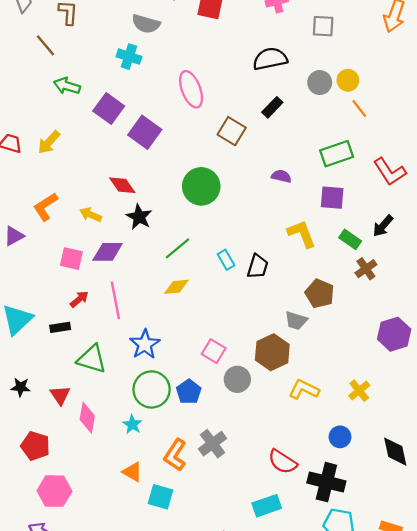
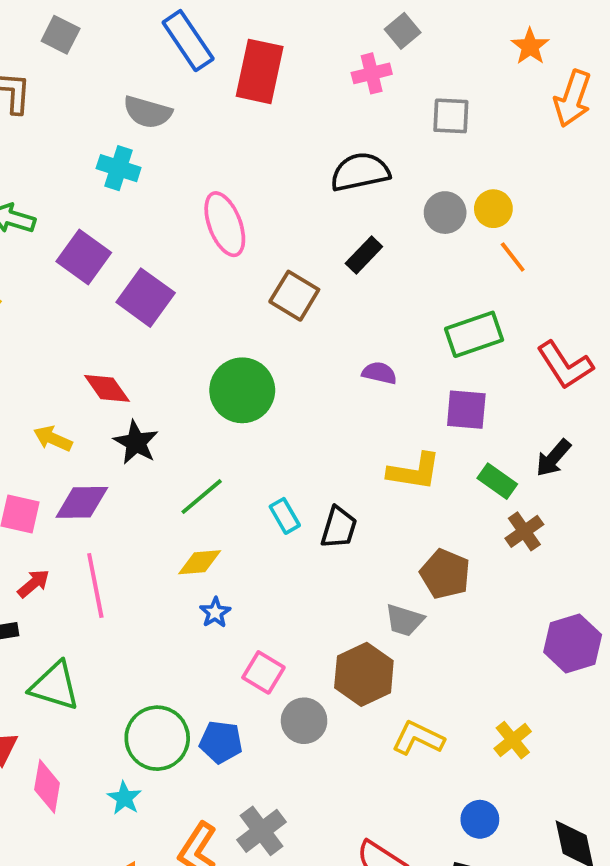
yellow L-shape: (302, 234) -> (414, 471), turned 120
blue star: (145, 344) -> (215, 613), moved, size x0.6
blue pentagon: (189, 392) -> (221, 742), turned -30

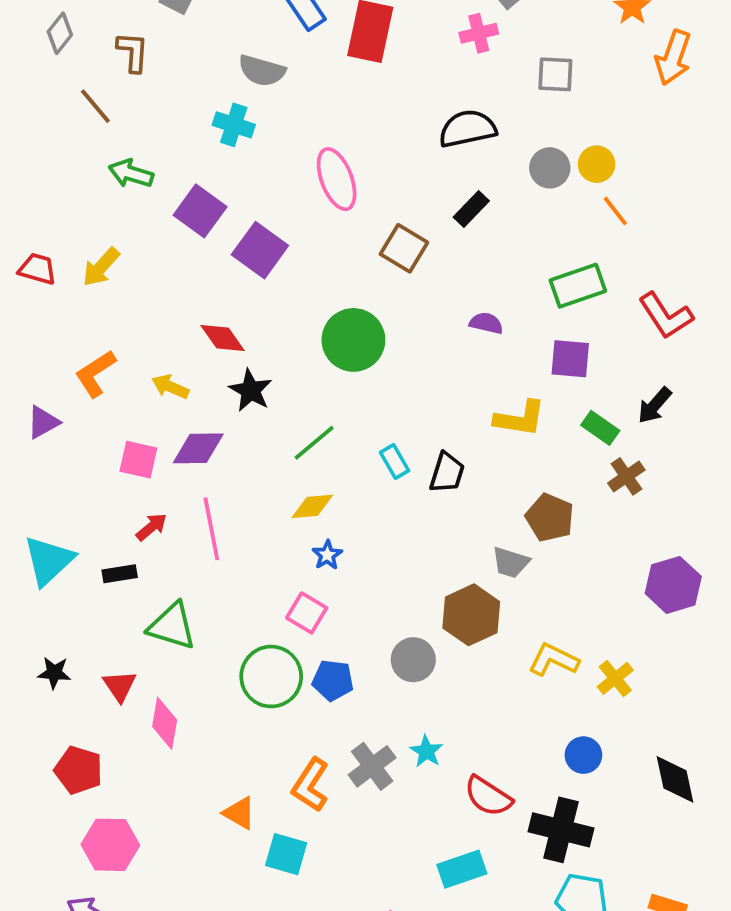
pink square: (263, 672) -> (307, 613), moved
yellow L-shape: (418, 738) -> (554, 660), moved
cyan star: (124, 798) -> (426, 751), moved

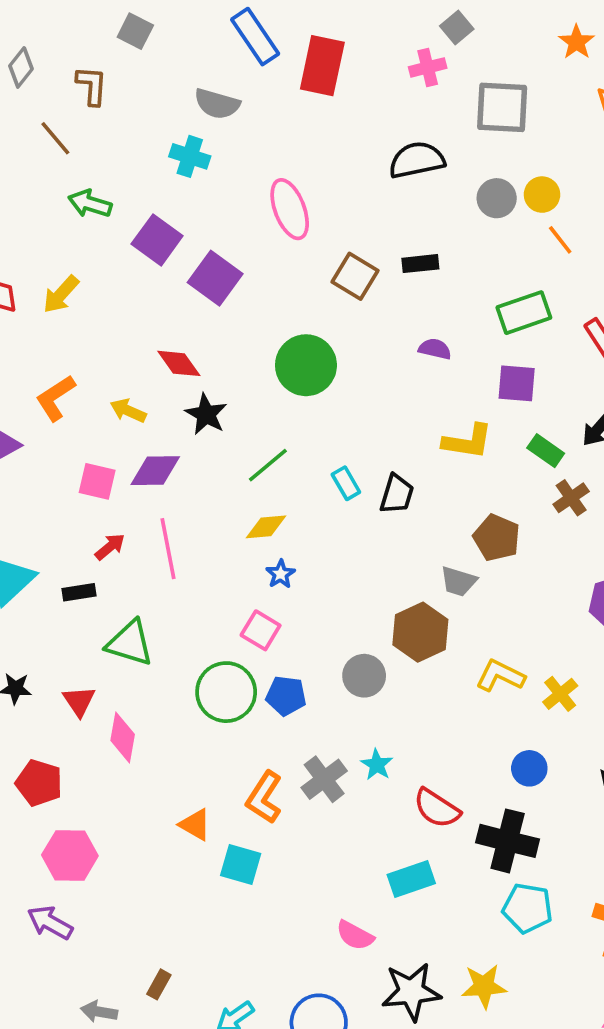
gray square: (555, 74) -> (502, 107), size x1.5
black rectangle: (471, 209) -> (420, 264), moved, turned 40

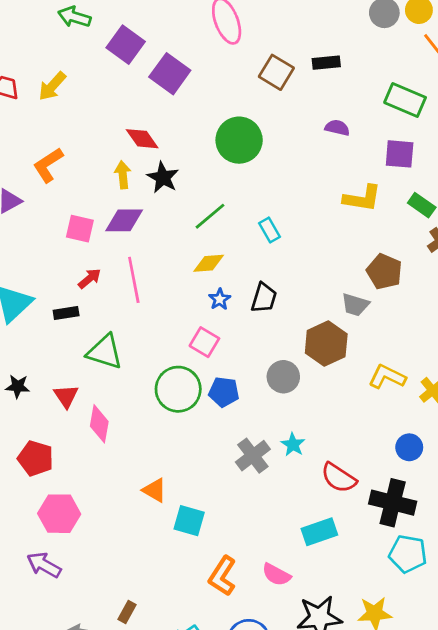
green rectangle: (524, 313) -> (405, 100), turned 42
yellow arrow: (128, 411) -> (123, 175), moved, turned 60
black trapezoid: (397, 494) -> (264, 298), moved
orange L-shape: (264, 797) -> (222, 576), moved

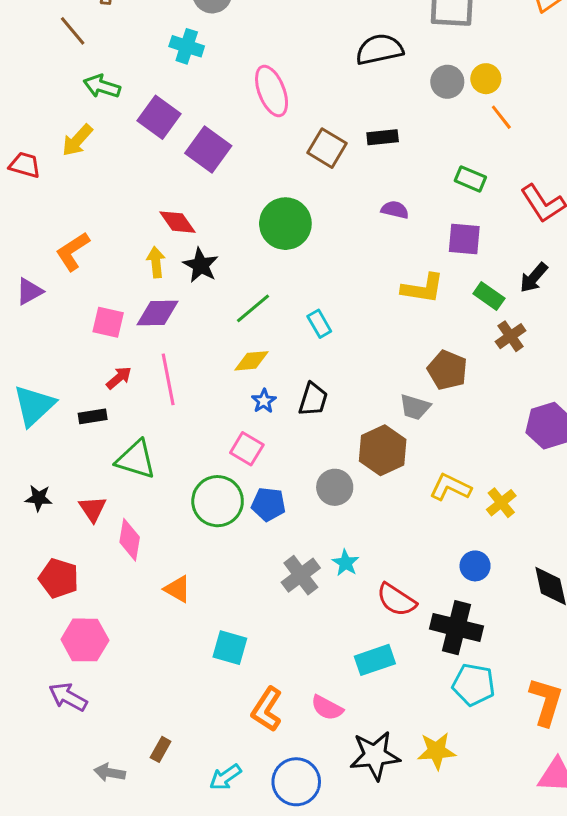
yellow arrow: (52, 86) -> (77, 140), moved
green rectangle: (405, 100) -> (470, 179), size x0.7
orange triangle: (155, 490) -> (177, 589), moved

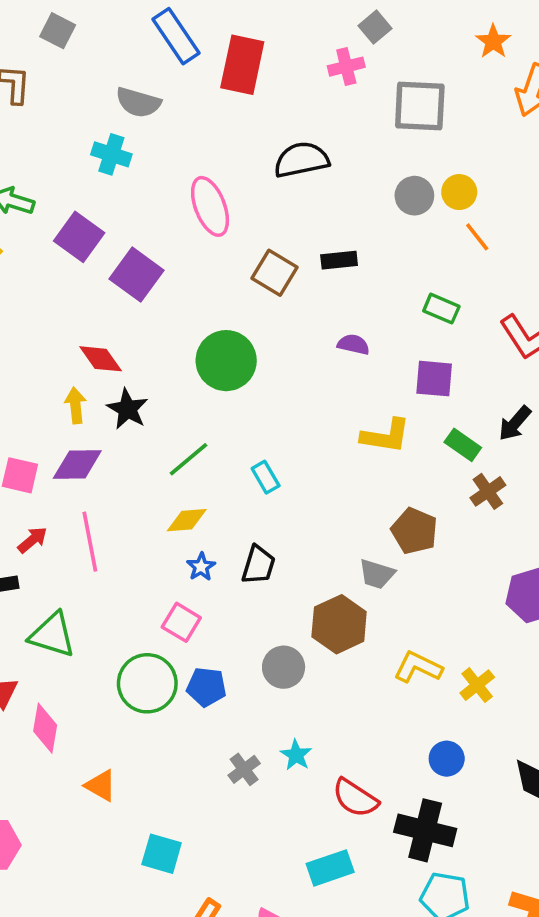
black semicircle: (379, 49) -> (301, 160), moved
gray cross: (301, 575) -> (244, 769), size x0.7

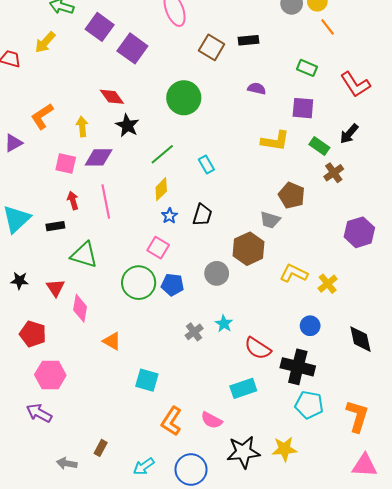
yellow arrow: (76, 405) -> (82, 127), moved
yellow diamond: (187, 520) -> (161, 189), turned -40
red arrow: (33, 540) -> (73, 200), turned -66

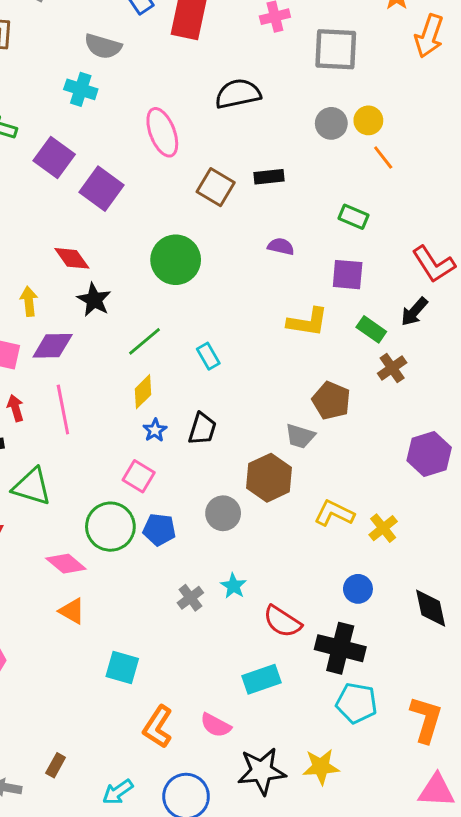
red L-shape: (355, 84) -> (434, 264), moved
pink diamond: (80, 308) -> (66, 564), moved, turned -60

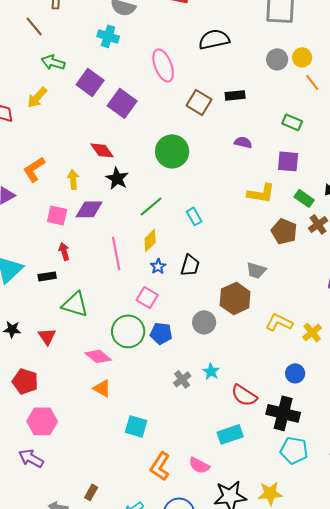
brown pentagon: (331, 401) -> (284, 231), moved
pink line: (63, 409) -> (116, 253), moved

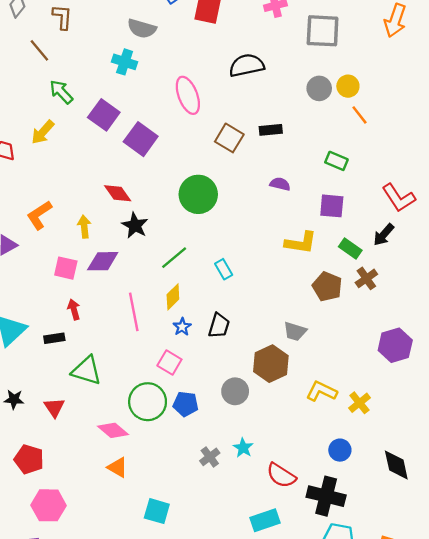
green arrow: (53, 62) -> (61, 92), turned 30

